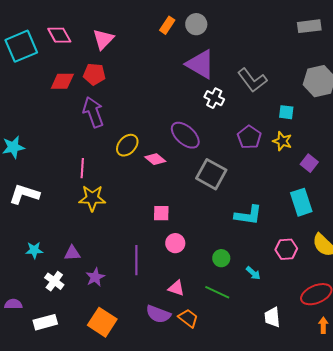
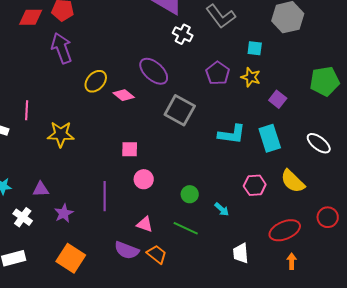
pink line: (82, 168) -> (27, 110), moved
cyan L-shape: (248, 215) -> (232, 134), moved

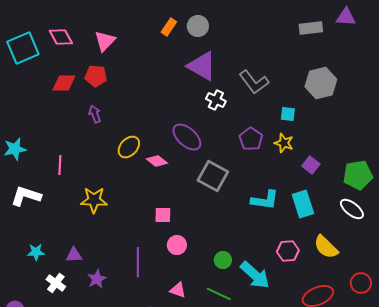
purple arrow: (62, 48) -> (95, 114), size x0.6
green pentagon: (325, 81) -> (358, 175), moved
pink line: (27, 110) -> (60, 165), moved
cyan arrow: (222, 209) -> (255, 275), size x2.0

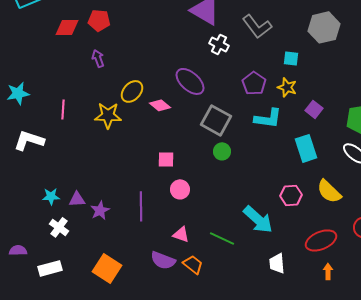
yellow star: (94, 200) -> (108, 115), moved
cyan L-shape: (265, 200) -> (268, 118), moved
cyan star: (36, 252) -> (51, 196), moved
green circle: (223, 260) -> (222, 151), moved
purple star: (97, 279) -> (100, 210), moved

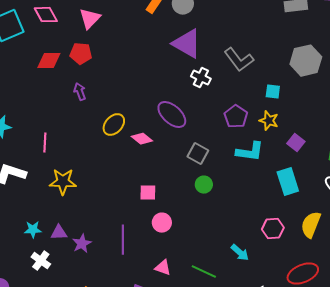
yellow star: (108, 115) -> (63, 182), moved
gray square: (216, 120) -> (198, 154), size x0.7
yellow semicircle: (329, 191) -> (311, 225), turned 68
cyan arrow: (258, 219) -> (240, 253), size x0.6

